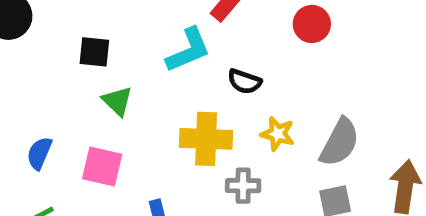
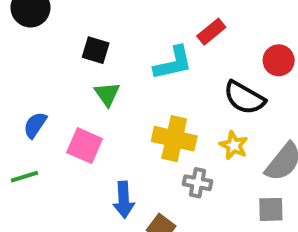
black semicircle: (244, 82) -> (244, 98), moved, size x1.5

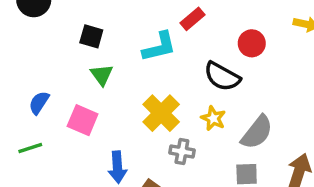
yellow cross: (174, 139) -> (161, 113), turned 33

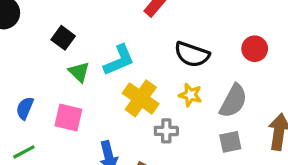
black square: (91, 36) -> (63, 38), turned 30
red circle: (252, 43) -> (255, 49), moved
cyan L-shape: (159, 47) -> (119, 60), moved

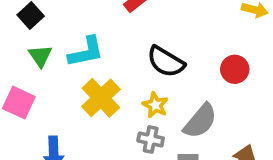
gray cross: (166, 131) -> (151, 139), moved

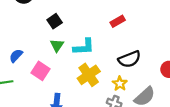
black semicircle: (166, 62) -> (129, 59), turned -60

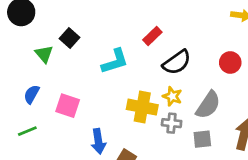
red rectangle: (118, 21) -> (152, 36), moved
green triangle: (57, 45) -> (44, 54), moved
yellow cross: (89, 75) -> (142, 107), moved, turned -30

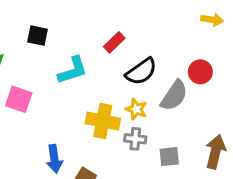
black square: (70, 38) -> (37, 36), moved, turned -30
gray semicircle: (208, 105) -> (174, 96), moved
pink square: (68, 106) -> (19, 99), moved

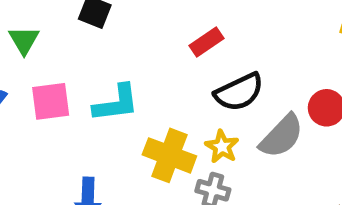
cyan L-shape: (73, 70) -> (116, 103), moved
pink square: (19, 99) -> (51, 101), turned -36

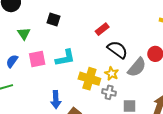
black semicircle: (239, 92) -> (117, 50), turned -115

